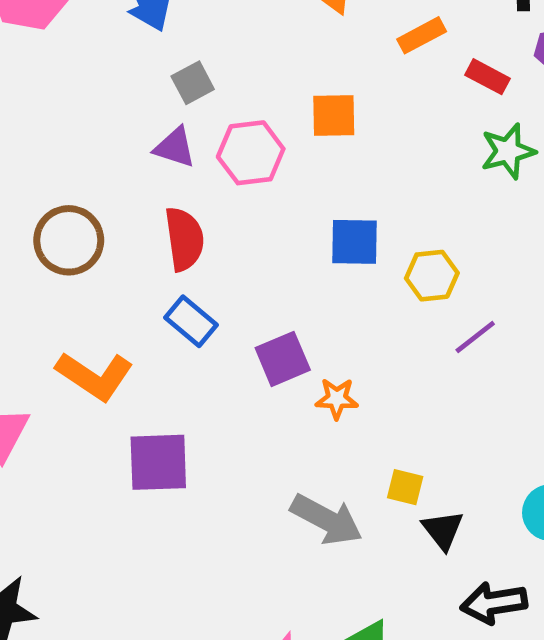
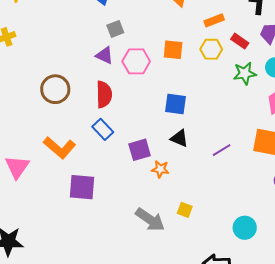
yellow hexagon: (432, 276) -> (211, 49), moved
black triangle: (443, 530) -> (179, 138), moved, turned -36

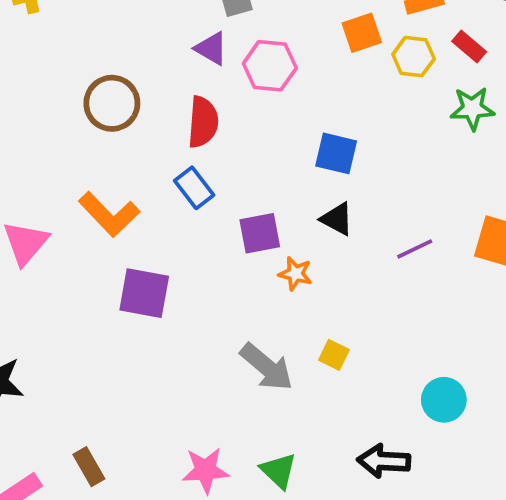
orange square: (173, 50) -> (362, 33), moved, turned -30

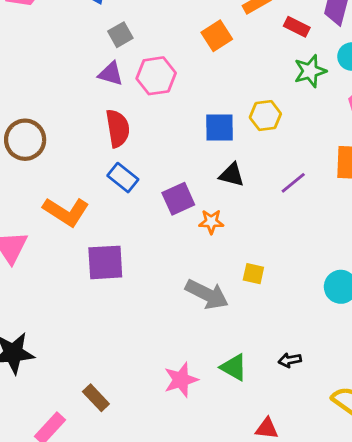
yellow hexagon: (414, 57) -> (265, 116), moved
brown circle: (112, 103) -> (25, 140), moved
black arrow: (384, 461) -> (290, 360), moved, size x0.6

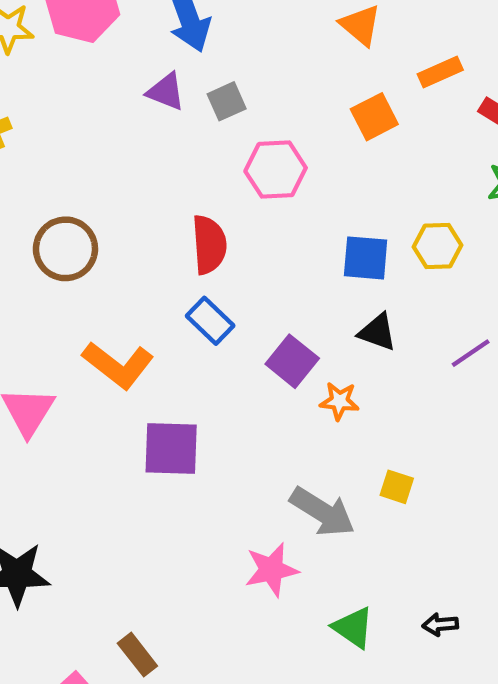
purple triangle: (111, 74) -> (166, 92), moved
purple square: (178, 199) -> (292, 361), turned -32
pink star: (181, 380) -> (271, 570), moved

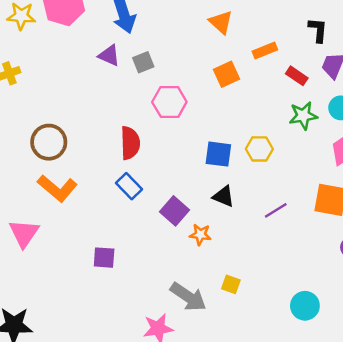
orange L-shape: (118, 365) -> (57, 188), moved
purple square: (171, 448) -> (104, 258), size x0.7

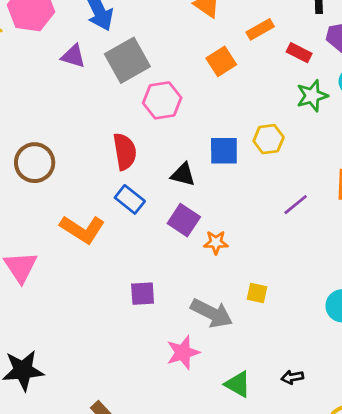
purple triangle: (109, 55) -> (73, 56), moved
gray square: (143, 62) -> (127, 60), size x1.8
orange L-shape: (57, 188) -> (82, 229), moved
black triangle: (223, 196) -> (183, 175), moved
purple square: (104, 258) -> (143, 294), moved

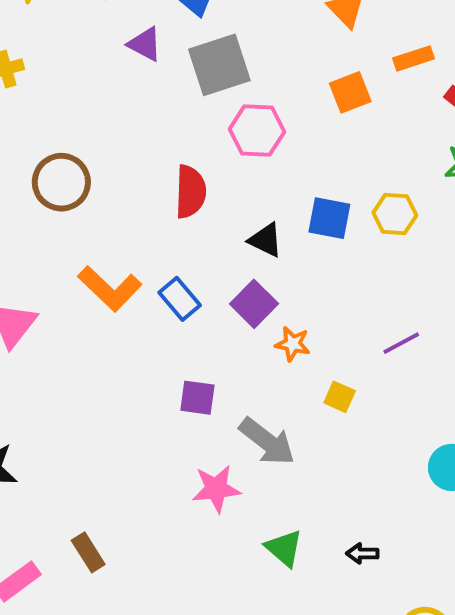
blue rectangle: (130, 199) -> (180, 299), moved
purple line: (296, 205) -> (401, 343), moved
yellow square: (257, 293) -> (340, 397), moved
purple square: (143, 294) -> (197, 398), moved

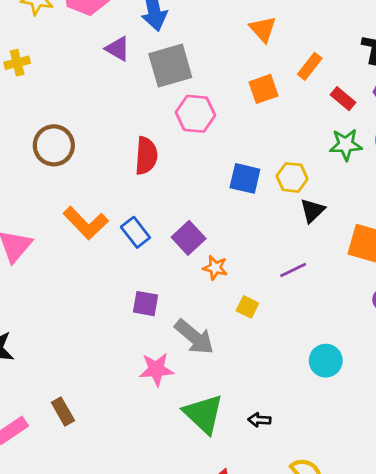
orange rectangle: (413, 58) -> (310, 66), turned -36
black triangle: (266, 240) -> (312, 211), moved, turned 48
green triangle: (284, 548) -> (203, 414), size x1.5

